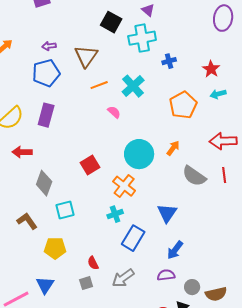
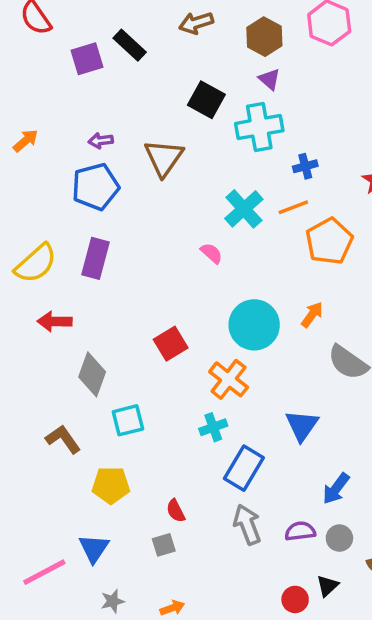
orange line: (99, 85) -> (293, 207), moved
blue arrow: (175, 250) -> (336, 489), moved
gray arrow: (123, 278) -> (247, 524), moved, turned 105
gray circle: (192, 287) -> (339, 538), moved

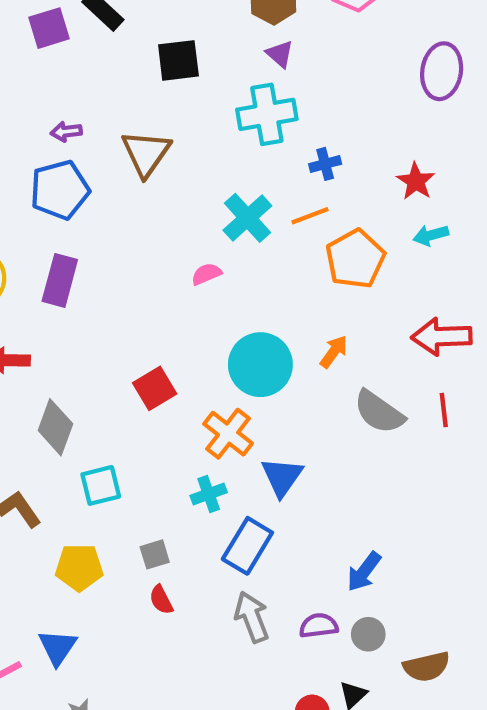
black square: (206, 100) -> (178, 60), moved, turned -36
pink semicircle: (211, 253) -> (206, 274), turned -65
blue triangle: (302, 425) -> (282, 477), moved
gray square: (164, 545) -> (155, 554), moved

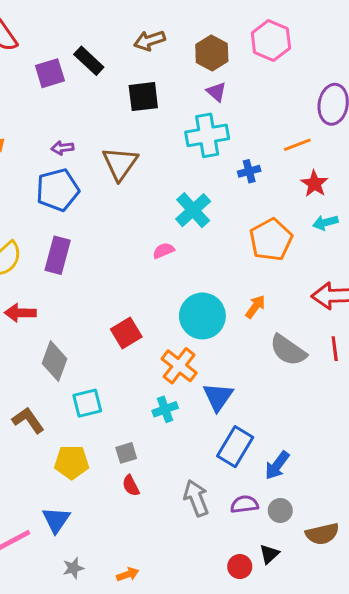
orange line: (310, 216) -> (297, 145), moved
blue rectangle: (247, 546) -> (235, 447), moved

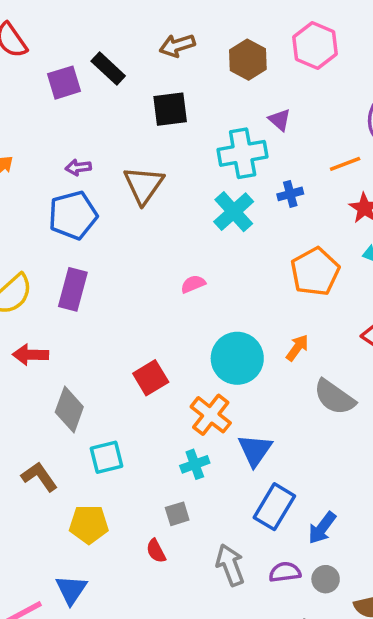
purple triangle: (216, 92) -> (280, 120), moved
cyan cross: (193, 210) -> (234, 212), moved
gray square: (126, 453) -> (177, 514), moved

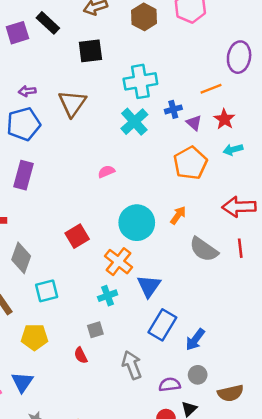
purple triangle: (280, 120) -> (194, 123), moved
purple semicircle: (285, 572) -> (170, 385), moved

